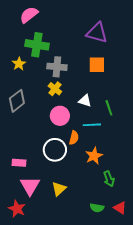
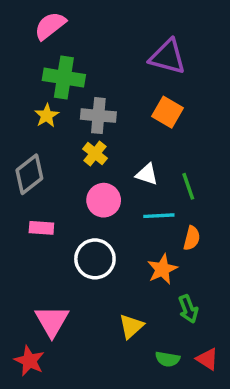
yellow star: (19, 64) -> (47, 116), moved
orange square: (97, 65) -> (168, 112), turned 30
orange semicircle: (74, 138) -> (192, 238), moved
pink rectangle: (19, 163) -> (41, 228), moved
yellow triangle: (59, 189) -> (131, 326), moved

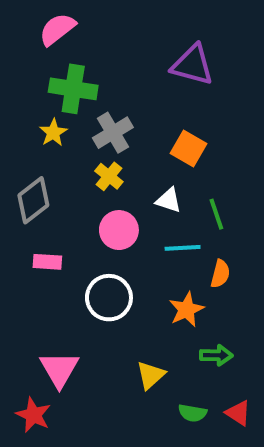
orange square: (168, 112) -> (188, 149), moved
gray cross: (98, 116) -> (113, 133), turned -36
green arrow: (188, 309) -> (216, 355), turned -68

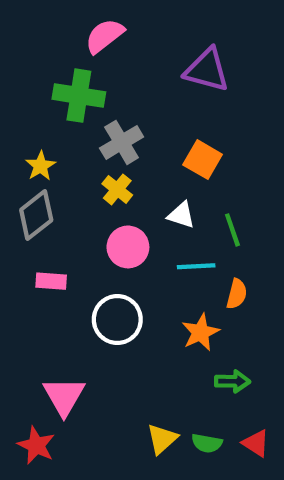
pink semicircle: (57, 29) -> (104, 36), moved
yellow star: (53, 133) -> (41, 166), moved
yellow triangle: (151, 375) -> (162, 439), moved

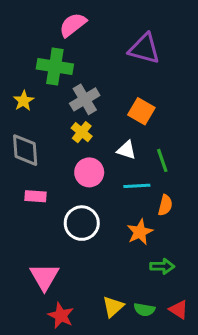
yellow star: (41, 166) -> (24, 101), moved
gray diamond: (36, 215) -> (25, 150), turned -56
red star: (36, 445) -> (61, 316), moved

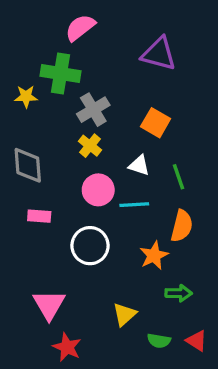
yellow star: (24, 101) -> (26, 96), moved, turned 30
cyan line: (137, 186) -> (134, 205), moved
orange semicircle: (165, 205) -> (182, 226), size x1.4
yellow triangle: (113, 307) -> (124, 314), moved

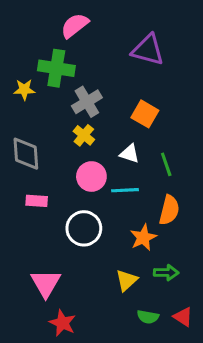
yellow triangle: (124, 314) -> (127, 280), moved

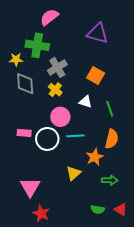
gray diamond: (26, 154) -> (25, 84), moved
cyan line: (125, 190) -> (75, 136), moved
white circle: (84, 228) -> (47, 139), moved
yellow triangle: (127, 280) -> (73, 173), moved

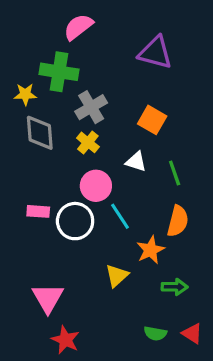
cyan line: (75, 136) -> (120, 216), turned 60

